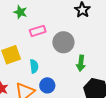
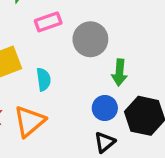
blue circle: (47, 85) -> (105, 108), moved

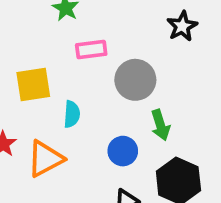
green arrow: (119, 72) -> (160, 125), turned -35
blue circle: (105, 108) -> (123, 151), moved

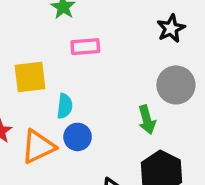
gray circle: (135, 80) -> (176, 85), moved
blue circle: (123, 151) -> (78, 137), moved

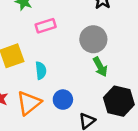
gray circle: (176, 85) -> (93, 39), moved
blue circle: (78, 137) -> (63, 100), moved

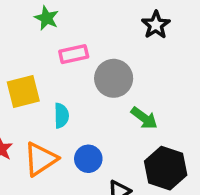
gray circle: (93, 39) -> (114, 78), moved
green arrow: (100, 67) -> (144, 118), turned -30

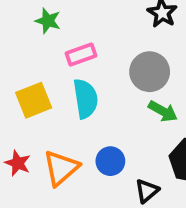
gray circle: (114, 78) -> (150, 72), moved
cyan semicircle: (61, 116) -> (85, 99), moved, size x1.5

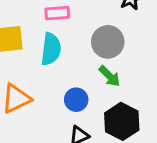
blue circle: (110, 161) -> (76, 100), moved

